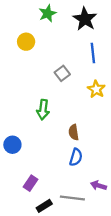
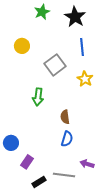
yellow circle: (26, 42) -> (22, 46), moved
gray square: (62, 73) -> (55, 65), size x1.5
blue circle: (12, 145) -> (11, 143), moved

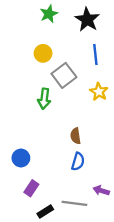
yellow circle: (22, 46) -> (43, 53), moved
green arrow: (38, 97) -> (44, 99), moved
blue circle: (11, 143) -> (21, 158), moved

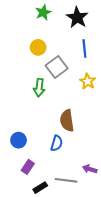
brown semicircle: (76, 136) -> (67, 121), size x1.5
blue semicircle: (78, 161) -> (57, 143), moved

